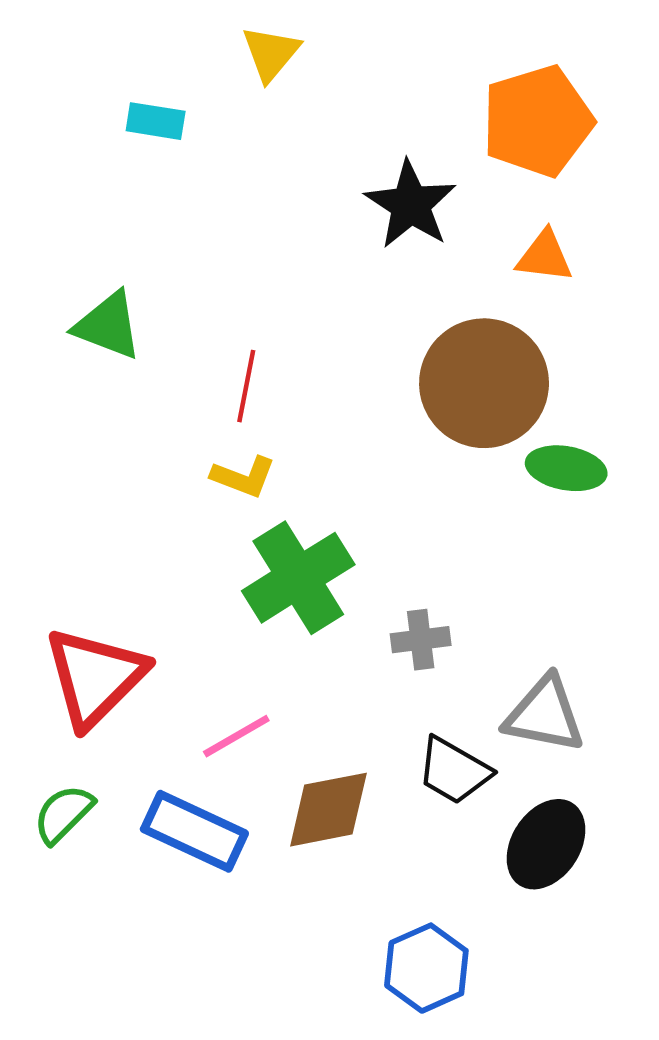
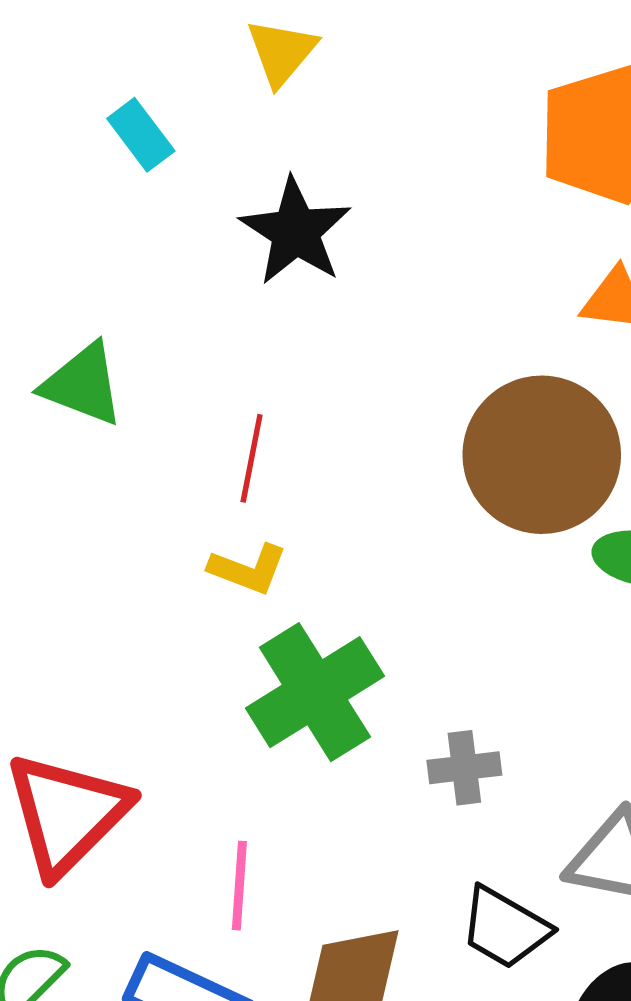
cyan rectangle: (156, 121) -> (141, 135), turned 44
black star: (411, 205) -> (296, 231), moved
pink line: (236, 736) -> (239, 886), turned -56

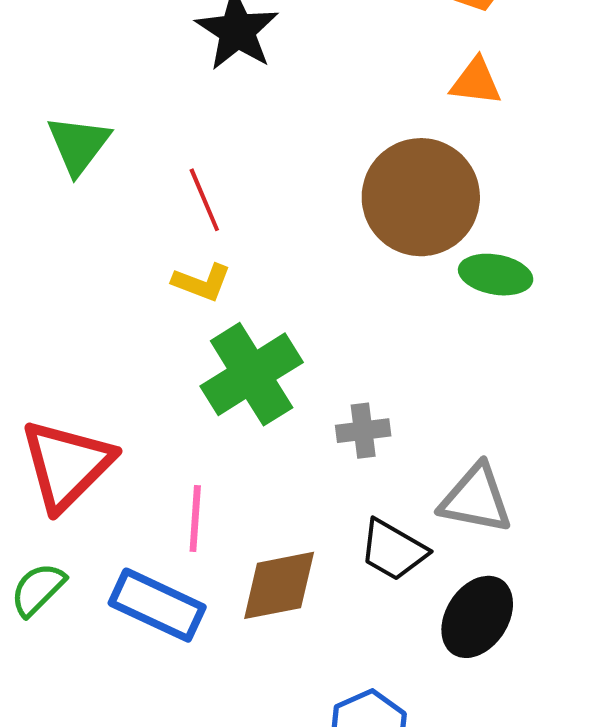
green triangle: (83, 384) -> (78, 145), turned 46
red line: (252, 458) -> (204, 200), turned -34

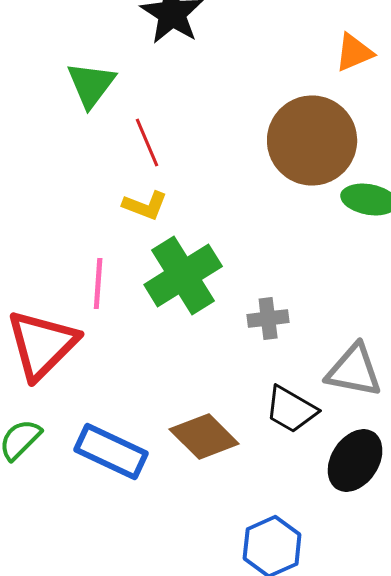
orange triangle: (476, 82) -> (354, 52), turned -30
green triangle: (78, 145) -> (91, 84), moved
pink line: (195, 519) -> (98, 284), moved
brown diamond: (279, 585) -> (204, 436), turned 56

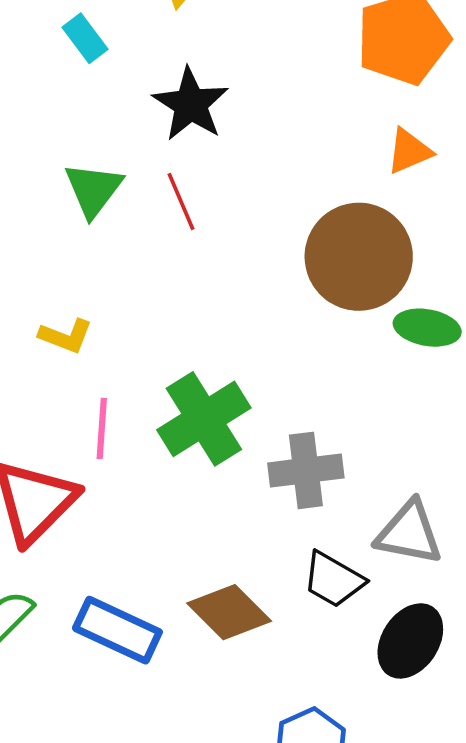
red line: (147, 142) -> (181, 202), moved
yellow L-shape: (145, 206) -> (66, 336), moved
gray cross: (268, 318) -> (306, 470), size x1.5

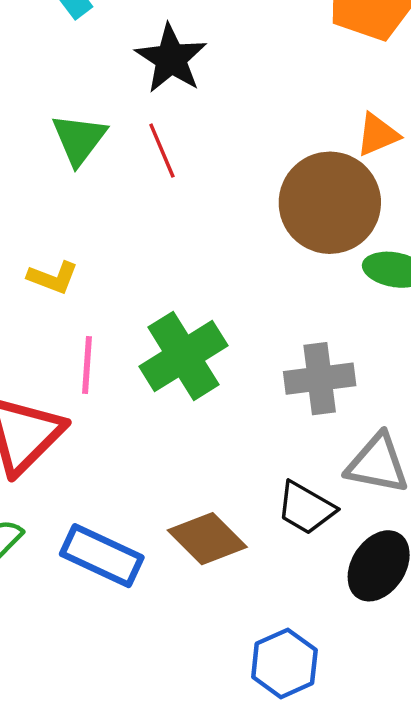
orange triangle: (409, 151) -> (377, 135), moved
gray cross: (306, 470) -> (320, 379), moved

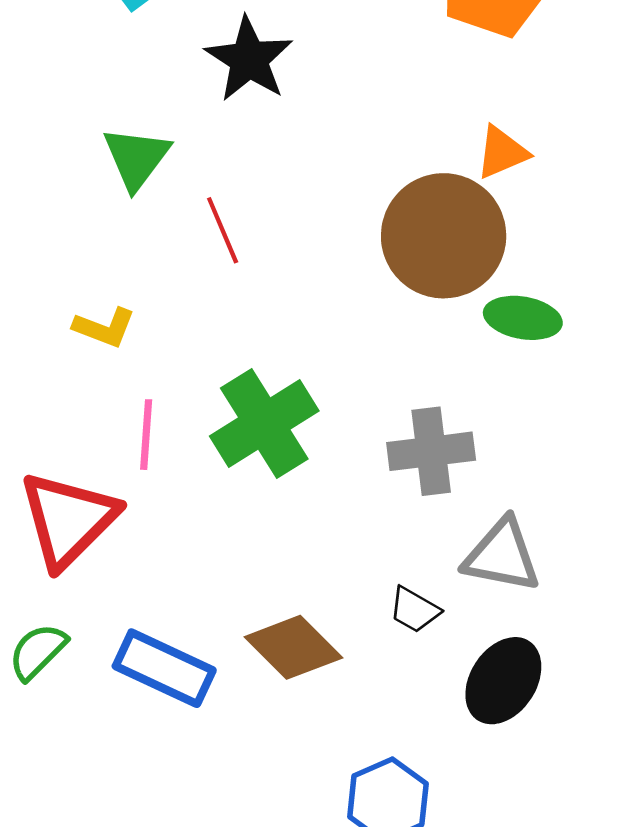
red line: (162, 151) -> (223, 230), moved
black trapezoid: (306, 508) -> (414, 610), size x0.7

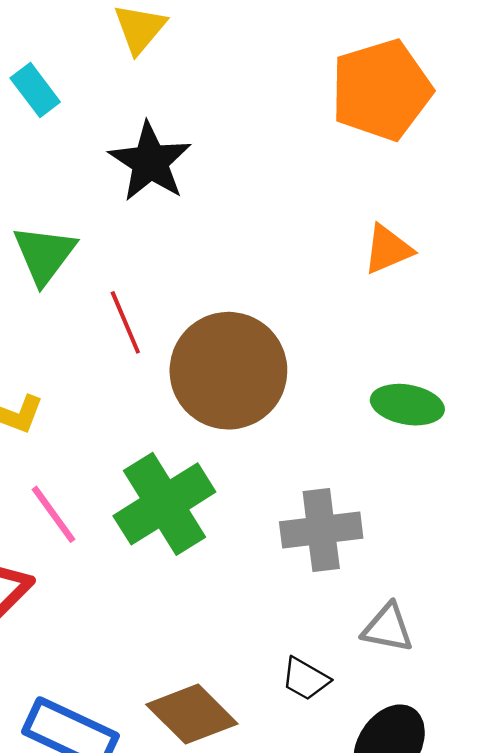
brown circle: (444, 236) -> (228, 371), moved
pink line: (146, 435) -> (53, 514), turned -40
gray triangle: (502, 556) -> (388, 628), size x0.7

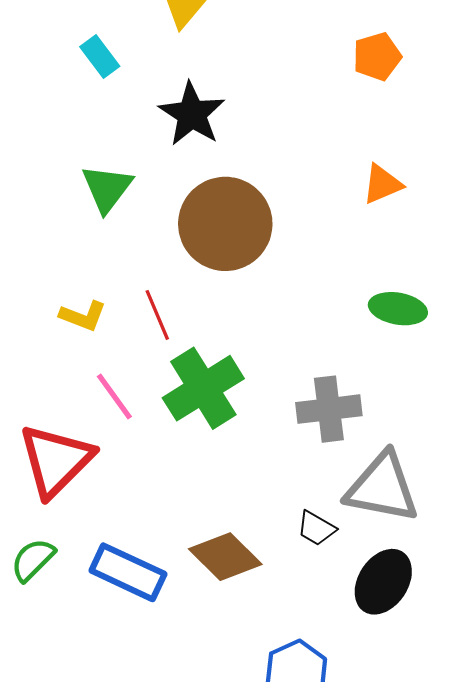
orange pentagon: (381, 90) -> (377, 56), size x0.6
red line: (125, 322) -> (157, 315), moved
brown circle: (228, 371) -> (225, 224), moved
gray triangle: (388, 628) -> (382, 488), size x1.8

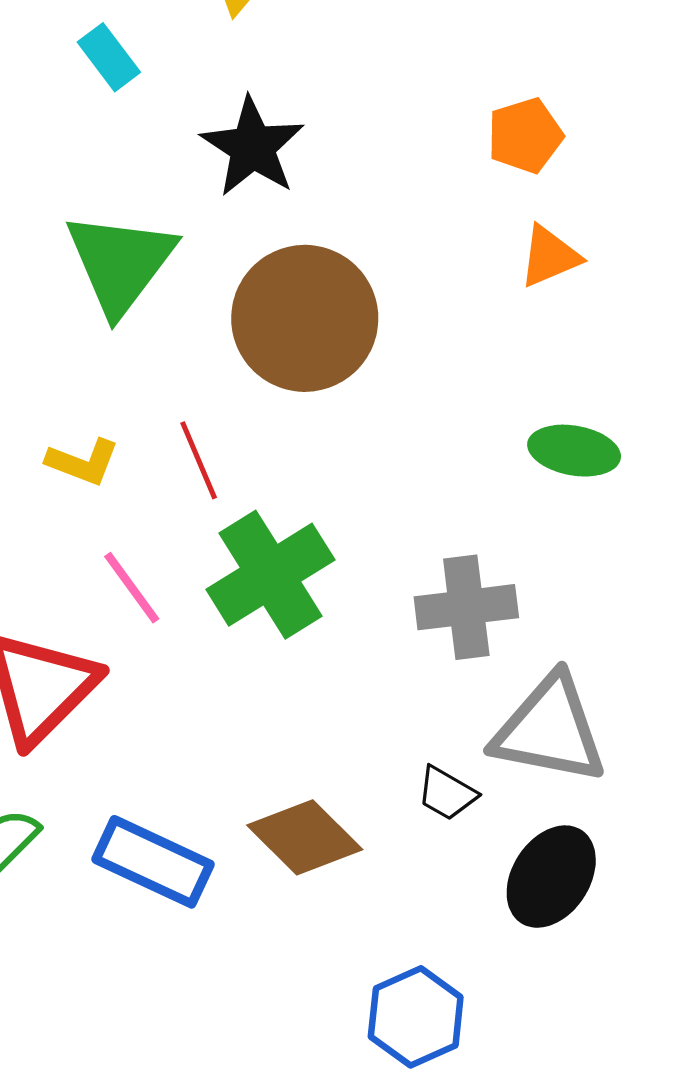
orange pentagon: (377, 56) -> (525, 136), moved
green triangle: (107, 188) -> (120, 263), size x1.4

